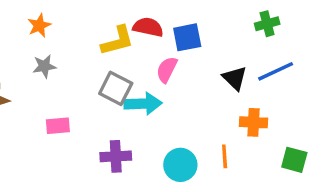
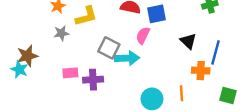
yellow L-shape: (117, 41) -> (86, 16), moved
blue line: (276, 71) -> (215, 52), moved, turned -50
purple cross: (116, 156) -> (93, 80), moved

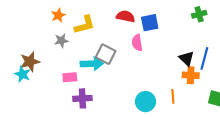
pink semicircle: (143, 35) -> (137, 43), turned -35
black triangle: (188, 41) -> (187, 58), moved
cyan arrow: (127, 58) -> (92, 64), moved
purple cross: (93, 80) -> (82, 98), moved

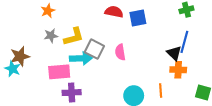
yellow L-shape: (85, 25) -> (74, 37), moved
pink semicircle: (137, 43) -> (120, 52), moved
blue line: (204, 58) -> (184, 42), moved
pink rectangle: (70, 77) -> (59, 72), size x1.5

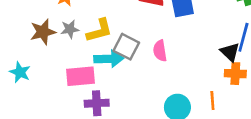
brown star: (20, 56) -> (43, 32), moved

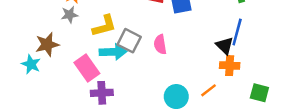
gray star: (70, 29) -> (70, 15), moved
brown star: (43, 32) -> (47, 44), moved
pink rectangle: (81, 76) -> (87, 68), turned 60
orange line: (212, 101) -> (209, 90), turned 56

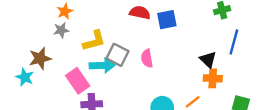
blue line: (237, 32) -> (234, 42), moved

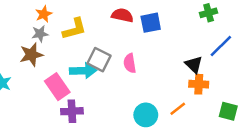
yellow L-shape: (94, 41) -> (74, 29), moved
blue line: (234, 42) -> (221, 46), turned 30
brown star: (40, 58) -> (31, 55), moved

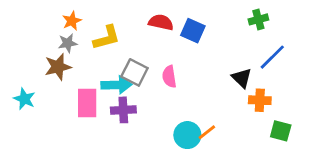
blue square: (151, 23) -> (193, 31), turned 35
orange cross: (199, 84) -> (260, 100), moved
pink rectangle: (57, 87) -> (87, 103), turned 35
orange line: (178, 109) -> (207, 132), moved
purple cross: (72, 111) -> (123, 110), moved

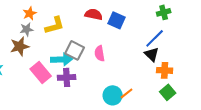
blue line: (272, 57) -> (155, 38), moved
pink rectangle: (87, 103) -> (41, 72), turned -40
green square: (281, 131) -> (168, 92), moved, turned 35

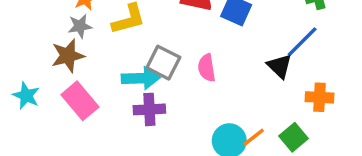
black triangle: (152, 54) -> (280, 66), moved
pink rectangle: (41, 72) -> (80, 101), moved
green square: (168, 92) -> (293, 137), moved

